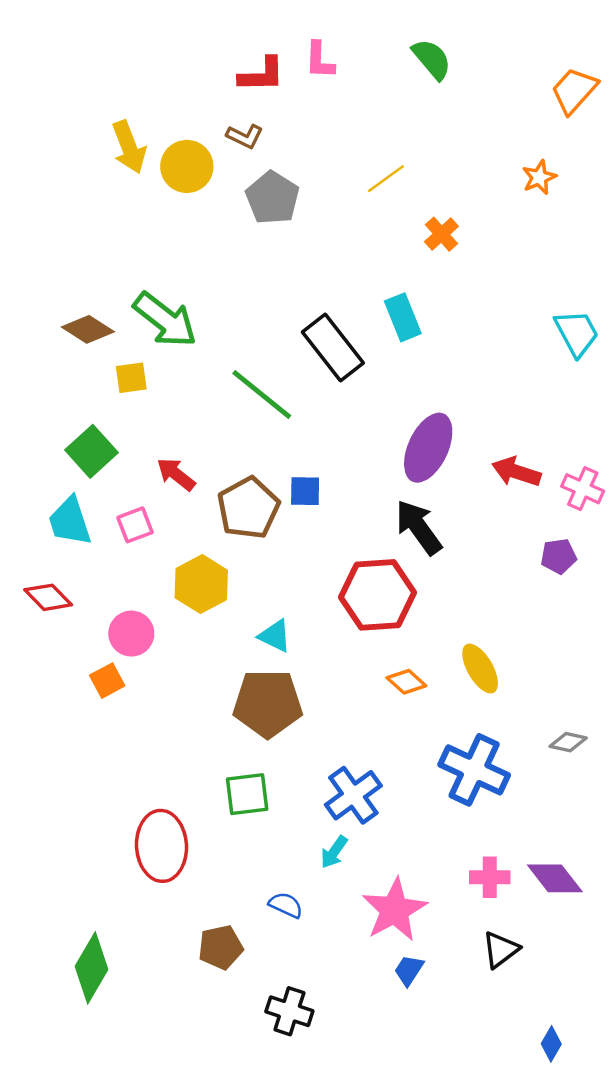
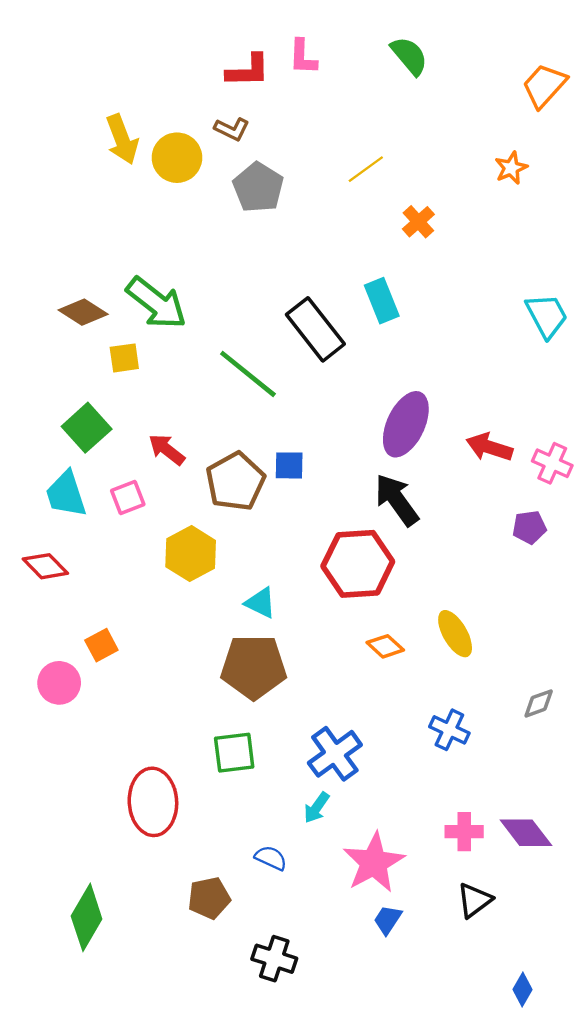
pink circle: (131, 634) -> (59, 683), moved
gray diamond: (568, 742) -> (539, 703), turned -32
blue cross: (474, 770) -> (449, 730), size x0.6

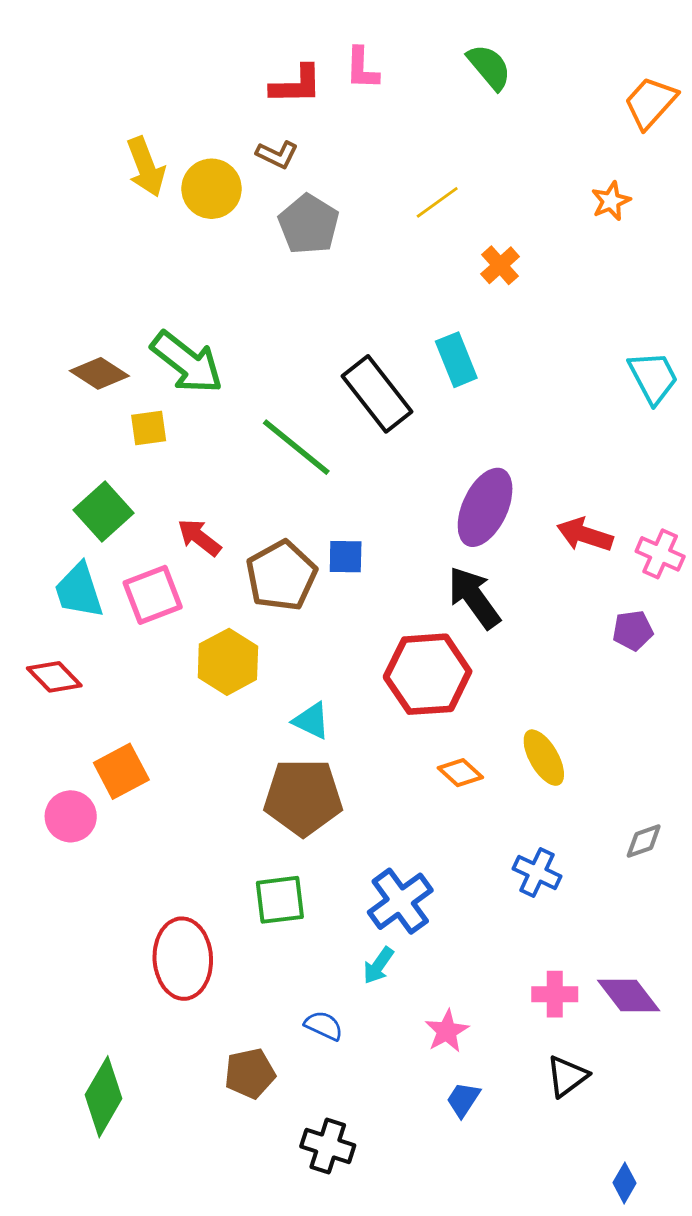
pink square: (128, 498) -> (153, 595), size x1.4
orange square: (101, 645) -> (121, 771), size x1.4
pink star: (374, 863) -> (447, 1031), size x0.6

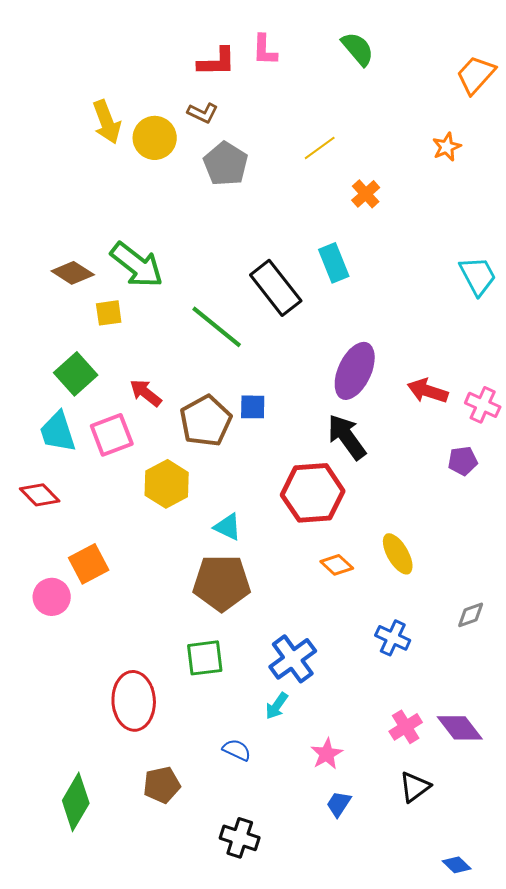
pink cross: (555, 994) -> (406, 727), turned -32
brown pentagon: (250, 1073) -> (162, 785), moved
blue diamond: (625, 1183) -> (457, 865), turned -76

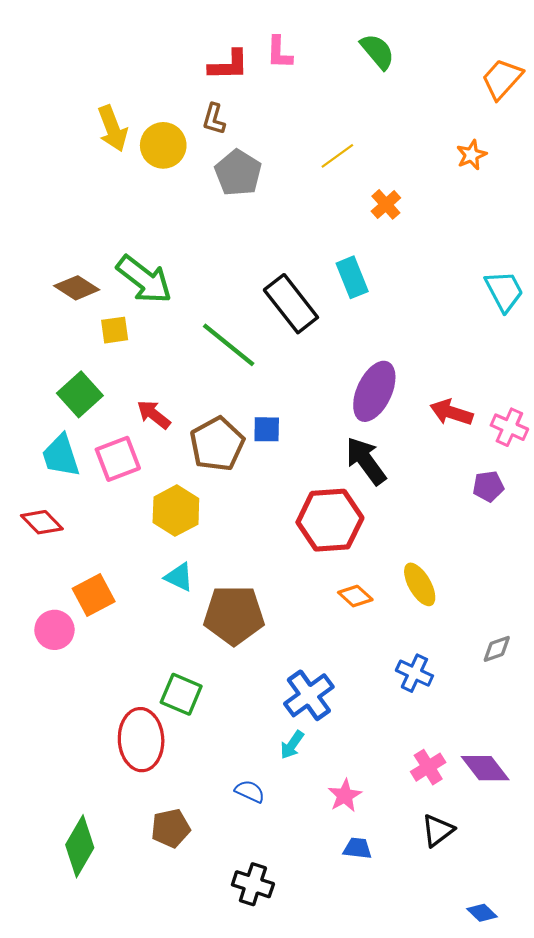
brown L-shape: (203, 113) -> (214, 119), turned 80
cyan triangle: (228, 527) -> (179, 577), moved
green square: (205, 658) -> (181, 694), moved, turned 30
blue trapezoid: (339, 804) -> (357, 848), turned 64

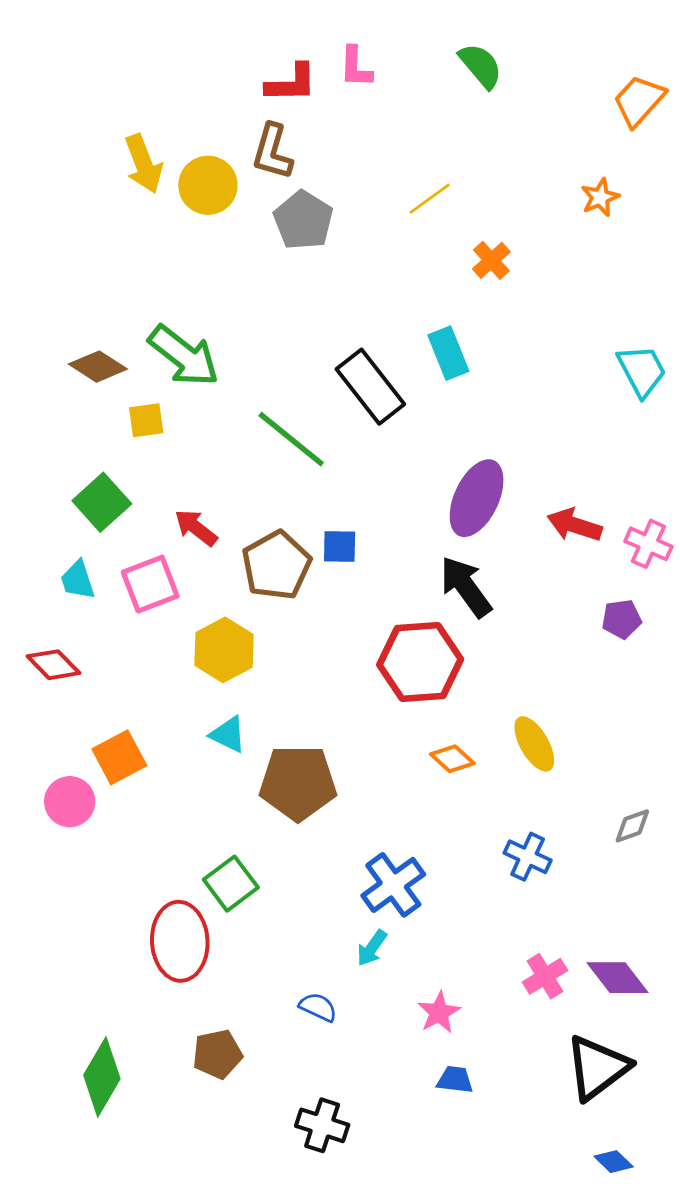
brown L-shape: (214, 119) -> (272, 152), size x1.4
cyan trapezoid: (61, 456) -> (78, 580), size x0.7
green square: (181, 694) -> (231, 884), turned 30
black triangle: (438, 830) -> (597, 1068), moved, size x1.6

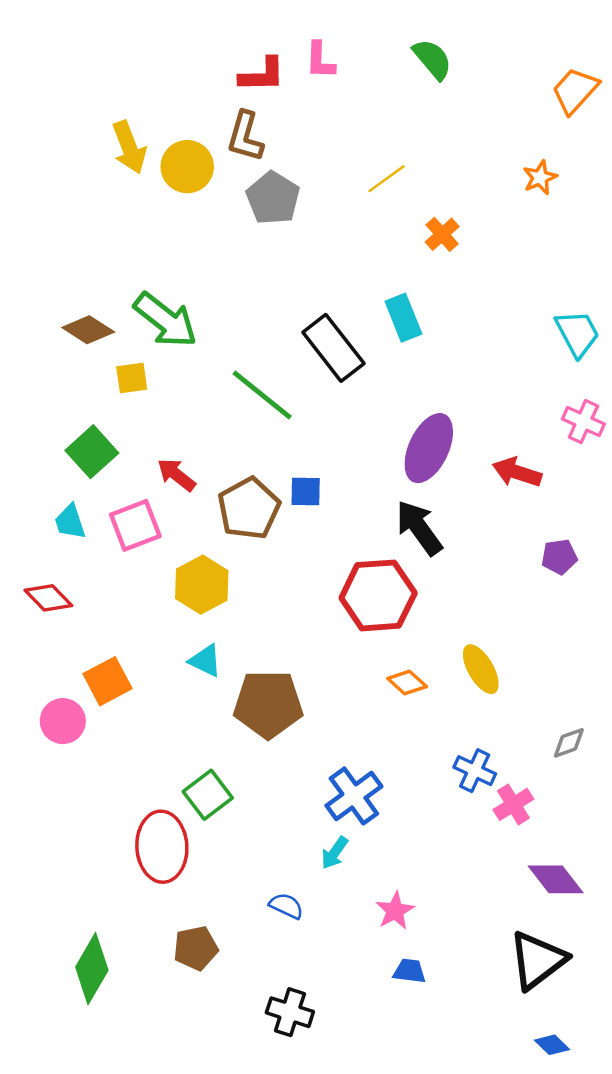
pink cross: (648, 544) -> (583, 422), moved
pink cross: (545, 976) -> (513, 804), moved

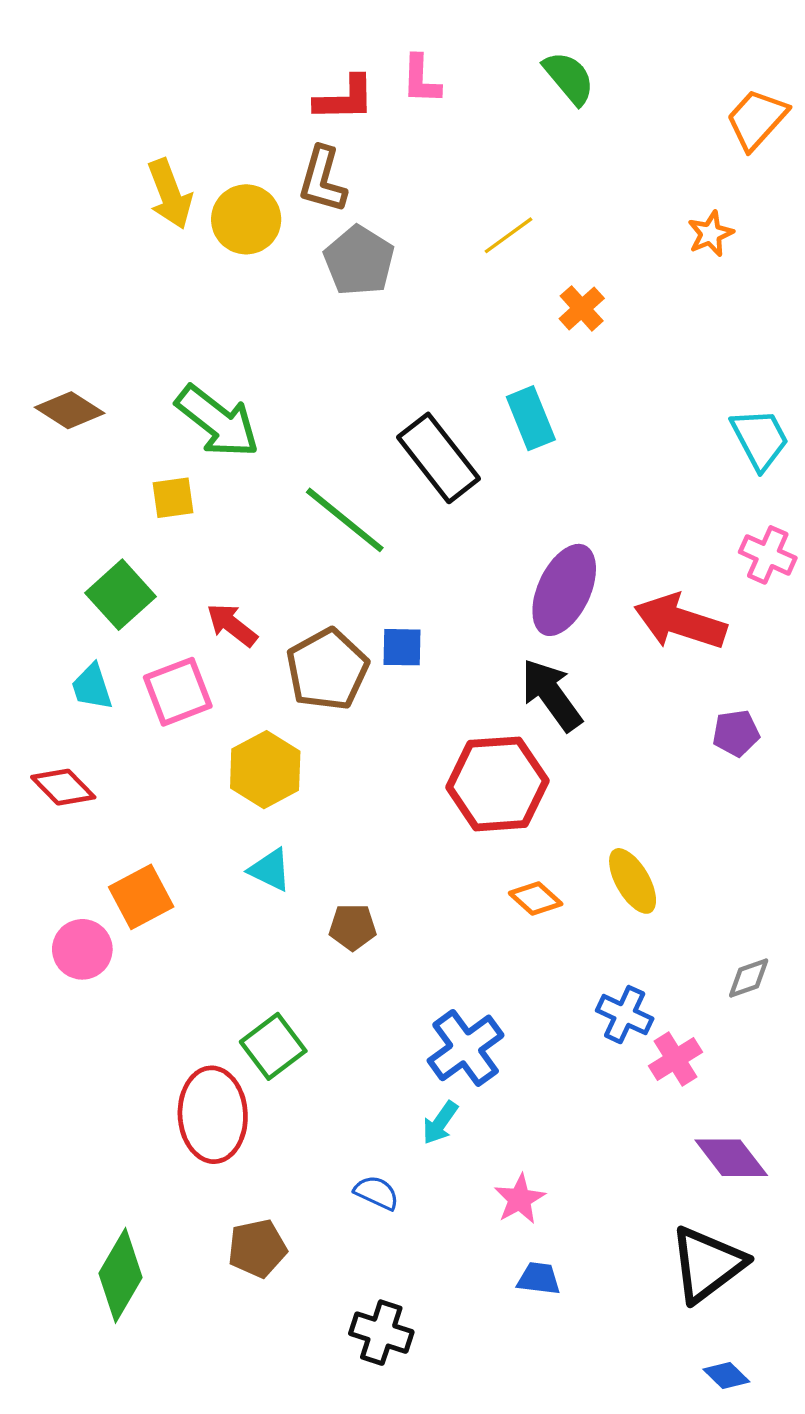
brown diamond: (88, 330) -> (70, 410), moved
red arrow: (517, 472) -> (680, 622), size x1.4
brown pentagon: (268, 704) -> (353, 927), size x0.5

